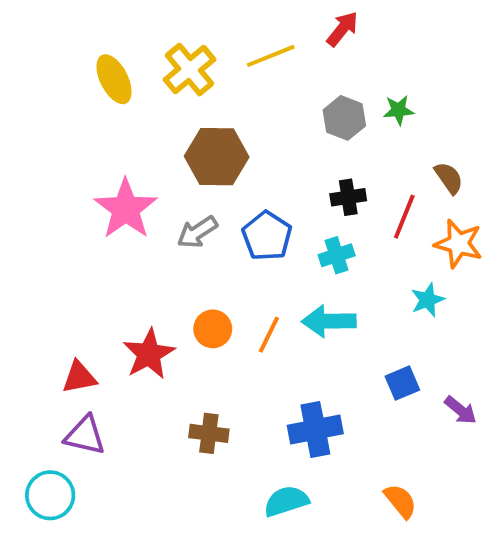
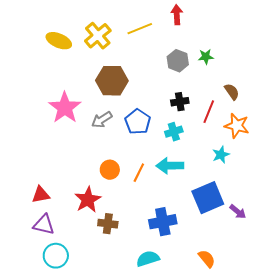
red arrow: (342, 29) -> (177, 15), turned -42
yellow ellipse: (114, 79) -> (59, 41), turned -40
red star: (149, 354) -> (88, 200), moved
blue square: (402, 383) -> (208, 198), size x1.8
cyan circle: (50, 495) -> (56, 256), moved

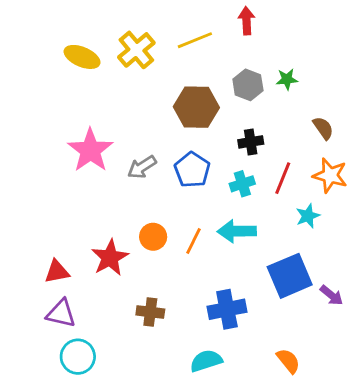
brown hexagon: (112, 81) -> (196, 107), moved
red line: (209, 112) -> (283, 178), moved
red star: (88, 200) -> (110, 258), moved

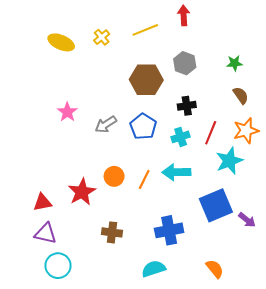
yellow cross: (136, 50) -> (102, 37), size x0.6
green star: (287, 79) -> (235, 63), moved
pink star: (90, 150) -> (67, 112), size x0.6
orange star: (330, 175) -> (246, 131), turned -30
cyan star: (308, 216) -> (229, 161), size x1.5

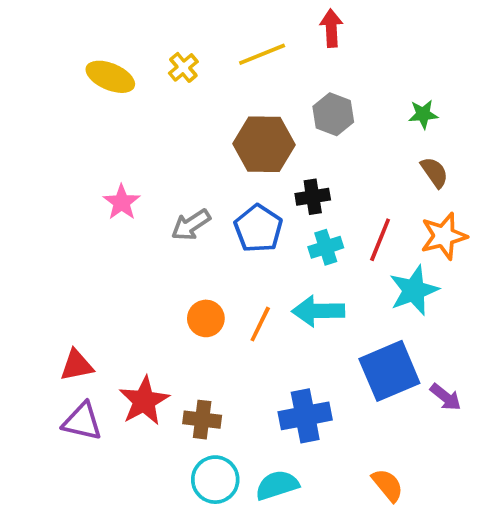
black cross: (187, 106) -> (313, 197), moved
red star: (82, 192) -> (144, 401), moved
cyan circle: (58, 266) -> (215, 480), moved

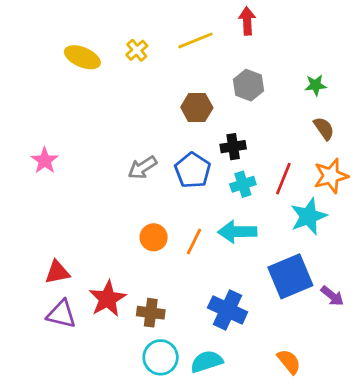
brown hexagon: (264, 144) -> (197, 107), size x0.7
pink star: (122, 202) -> (45, 161), moved
blue cross: (305, 416) -> (228, 310), turned 36

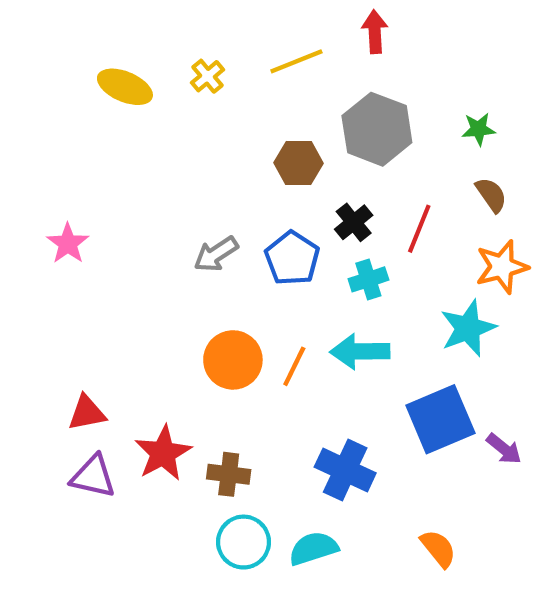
gray hexagon: (248, 85) -> (377, 129), size x1.5
black cross: (233, 147) -> (354, 222), turned -30
red line: (283, 179) -> (419, 229), moved
orange circle: (154, 237) -> (233, 360), size x1.4

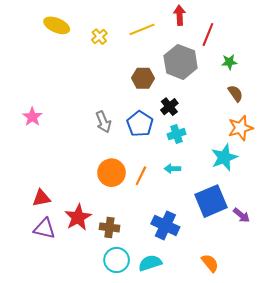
yellow ellipse: (125, 87) -> (57, 25), moved
red line: (419, 229) -> (208, 35), moved
gray arrow: (216, 254) -> (103, 122), turned -80
cyan arrow: (360, 351) -> (172, 169), size x0.6

